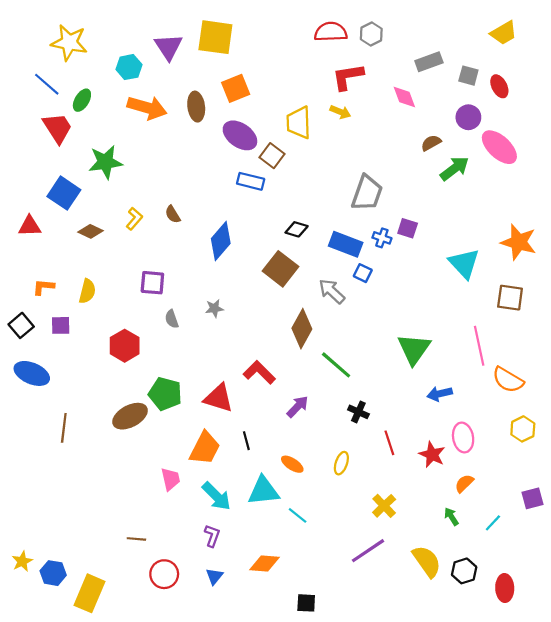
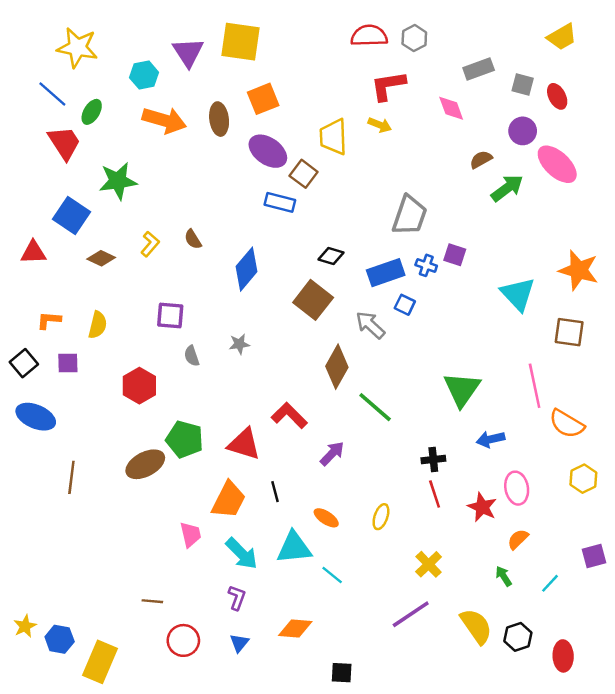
blue rectangle: (346, 244) -> (386, 273), turned -40
black cross: (358, 412) -> (433, 460), moved, turned -30

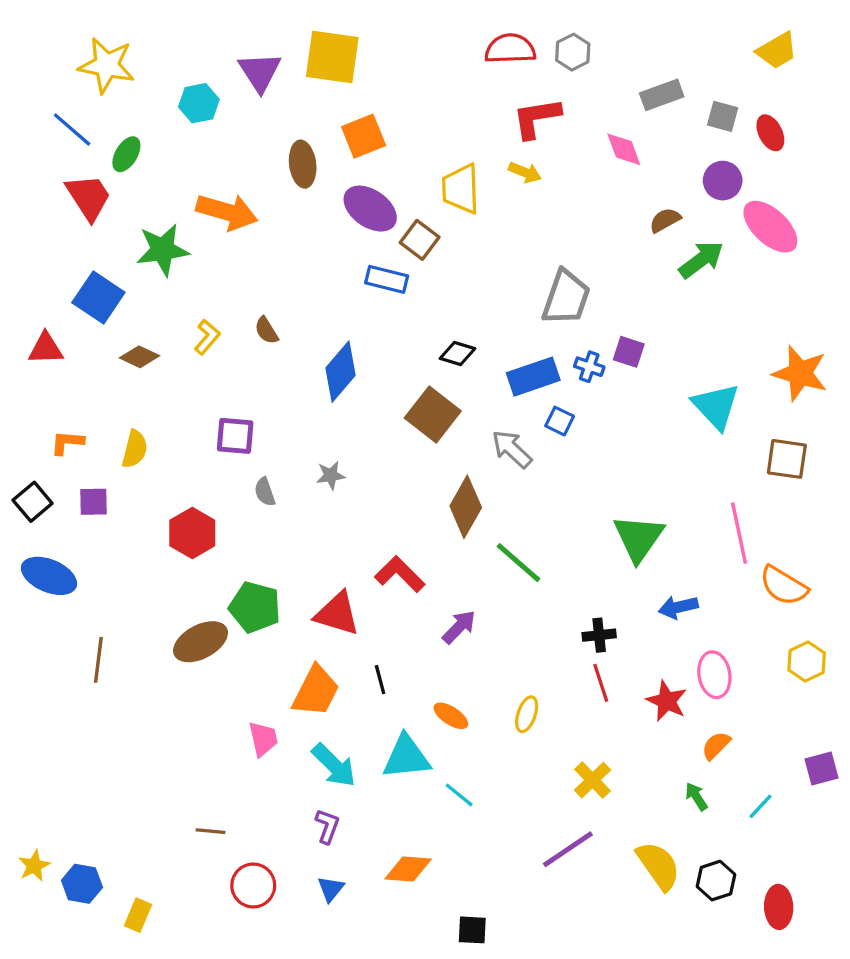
orange arrow: (164, 120) -> (227, 212), moved
yellow rectangle: (100, 662) -> (138, 915), size x0.6

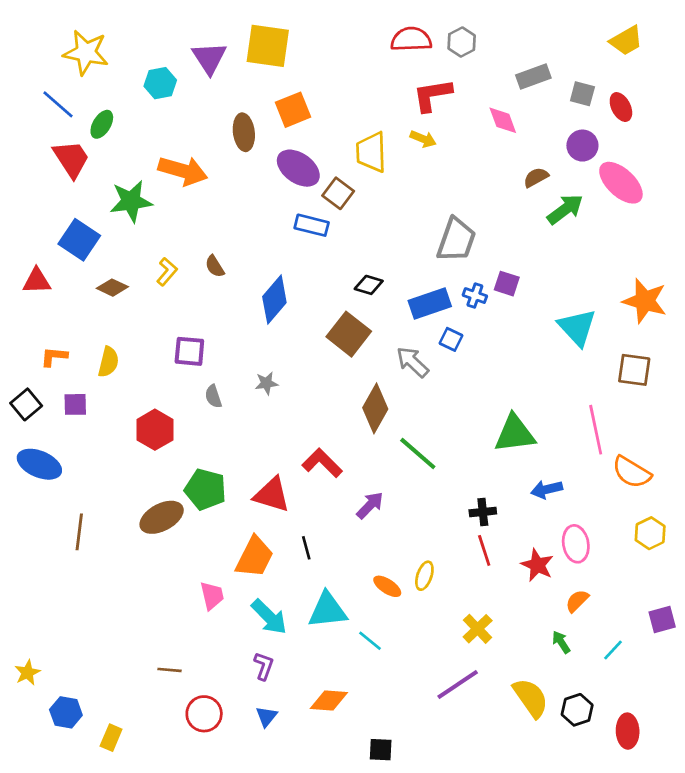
green triangle: (639, 538) -> (515, 434), turned 48
orange ellipse: (451, 716) -> (387, 586), moved
yellow star: (34, 866) -> (27, 673), moved

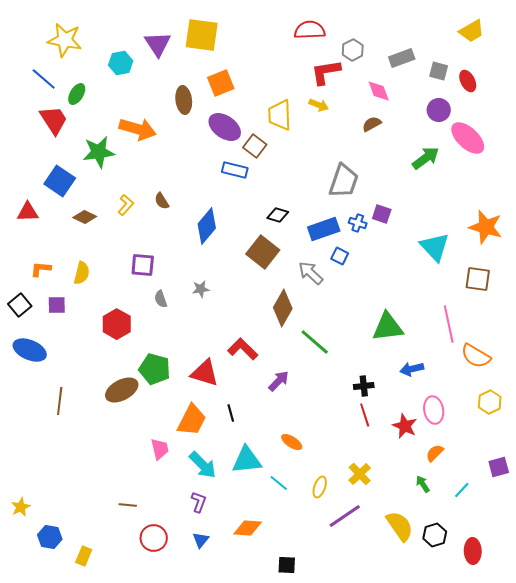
gray hexagon: (462, 42) -> (353, 50), moved
brown semicircle: (536, 177) -> (372, 124), moved
yellow ellipse: (424, 576) -> (320, 487), moved

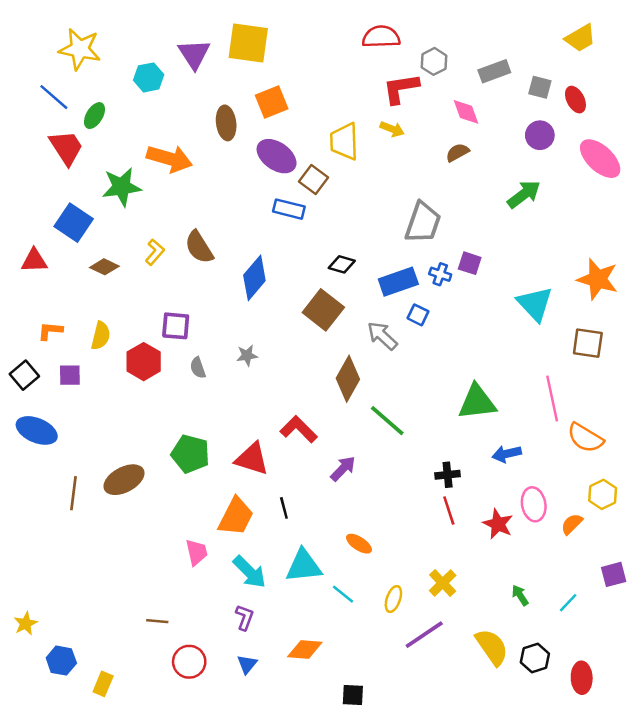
pink ellipse: (468, 138) -> (600, 159), moved
brown semicircle: (162, 201) -> (199, 247), size x1.6
red hexagon: (117, 324) -> (144, 362), moved
brown ellipse: (122, 390) -> (124, 480), moved
orange semicircle: (435, 453) -> (572, 524), moved

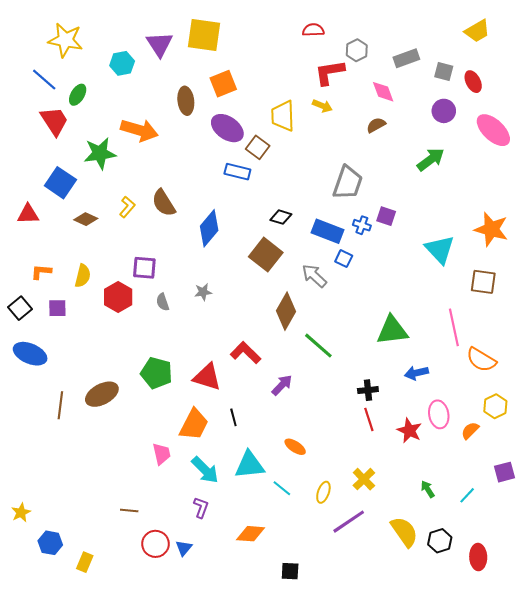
red semicircle: (381, 37) -> (313, 30), size x0.7
blue rectangle: (398, 282) -> (327, 231), turned 40
blue triangle: (247, 664) -> (184, 548), moved

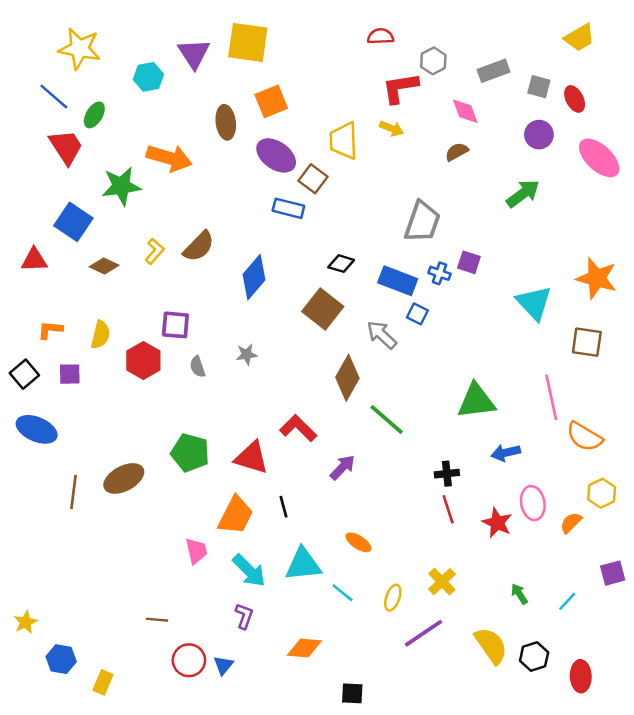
brown semicircle: (164, 203) -> (199, 246), turned -104

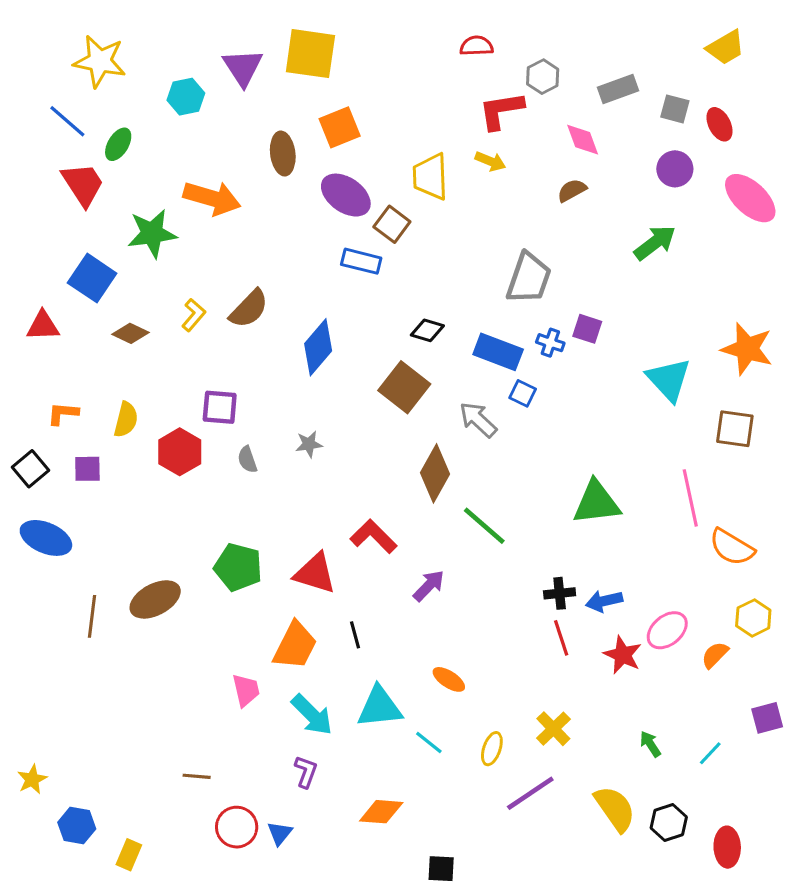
blue arrow: (506, 453) -> (604, 601), moved
pink ellipse: (533, 503) -> (667, 630), turned 60

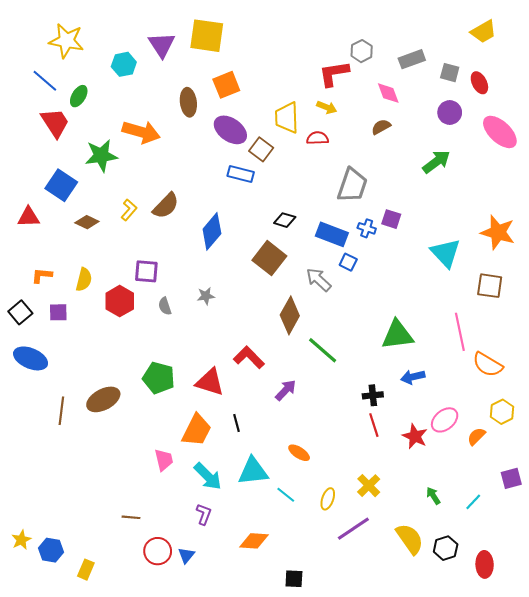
red semicircle: (477, 46) -> (317, 138), moved
blue arrow: (604, 601) -> (413, 377), moved
yellow star: (32, 779) -> (21, 540), moved

